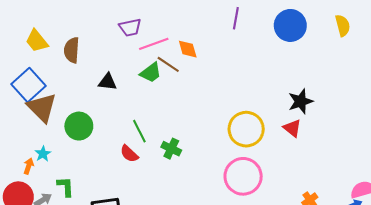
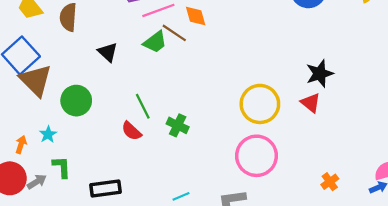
black triangle: (108, 82) -> (108, 52), turned 36
cyan star: (43, 154) -> (48, 134), moved

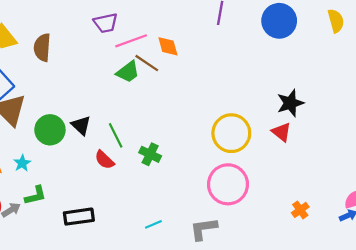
black triangle: (108, 52) -> (81, 125), moved
green L-shape: (62, 167) -> (36, 195), turned 80

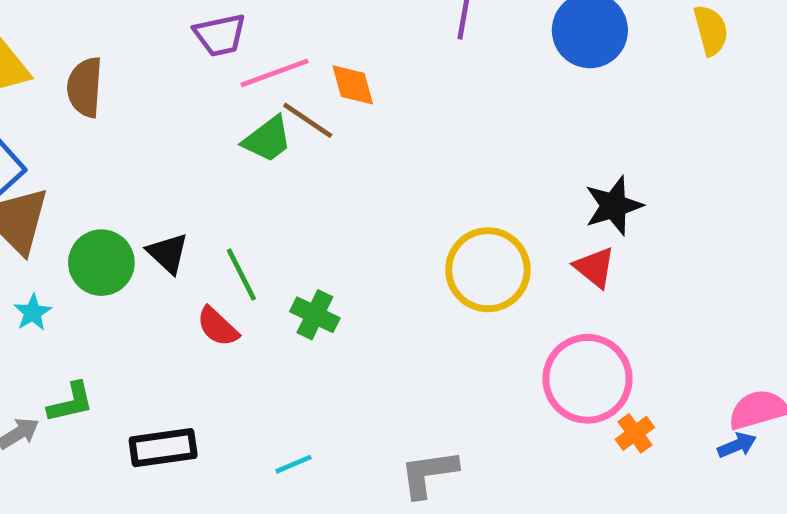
cyan star: (22, 163) -> (33, 312), moved
pink circle: (228, 184) -> (588, 379), moved
cyan line: (153, 224) -> (293, 464), moved

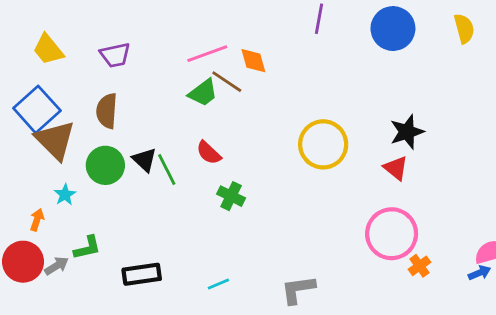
purple trapezoid: (220, 35) -> (115, 55), moved
brown semicircle: (85, 87) -> (107, 111), moved
yellow circle: (488, 270) -> (323, 144), moved
green line: (241, 274) -> (167, 170), moved
red semicircle: (218, 327) -> (209, 153), moved

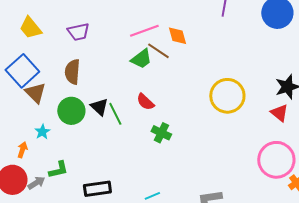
brown triangle: (55, 140) -> (35, 93), size x0.7

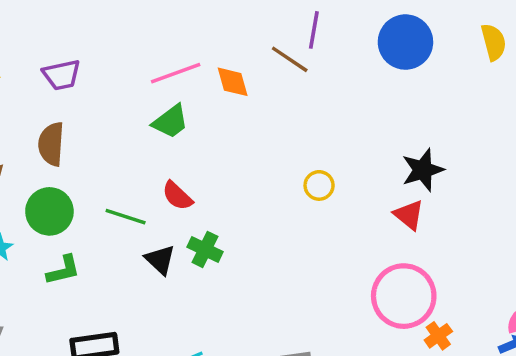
brown line: (158, 51) -> (290, 59), moved
yellow circle: (227, 96) -> (319, 185), size x0.5
black triangle: (99, 107) -> (160, 260), moved
green line: (115, 114) -> (126, 217), turned -45
green L-shape: (58, 170) -> (63, 270), moved

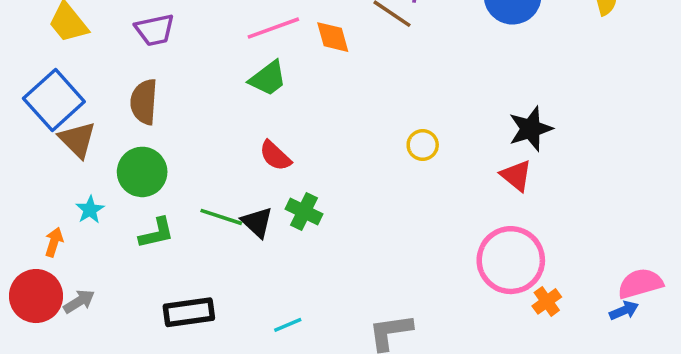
green line: (126, 217) -> (221, 217), moved

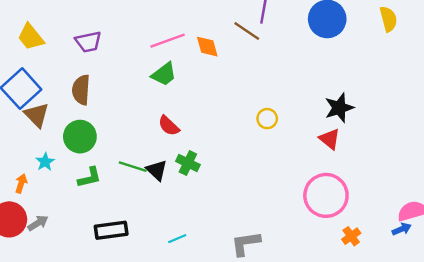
orange cross: (547, 301) -> (351, 236), moved

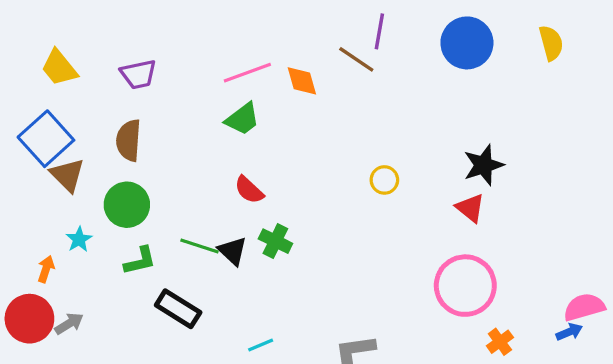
black rectangle: (111, 230) -> (178, 309), moved, turned 40

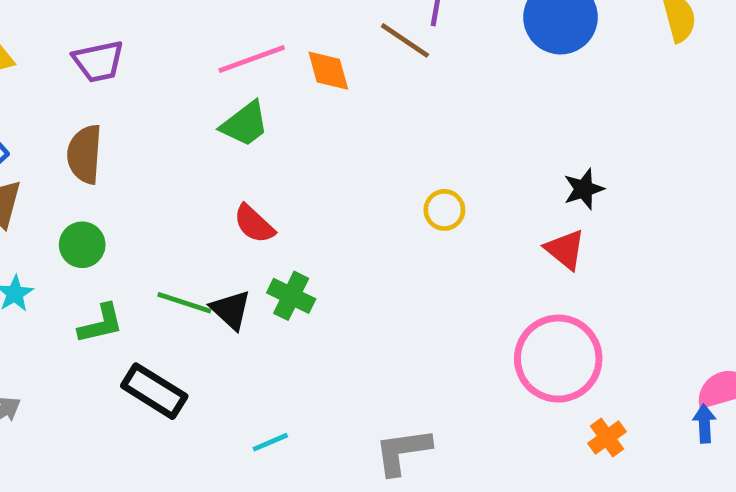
black star: (483, 165) -> (584, 189), size x0.7
green circle: (127, 205) -> (82, 245), size x0.7
blue arrow: (569, 332) -> (704, 424), turned -70

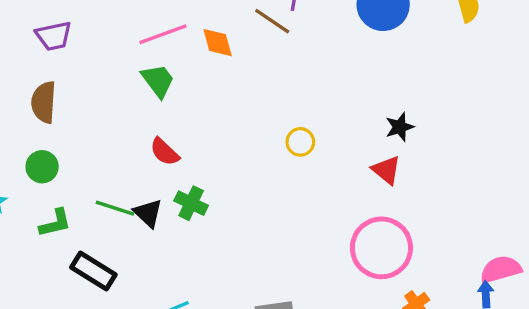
green trapezoid: (245, 124) -> (158, 81), turned -90

